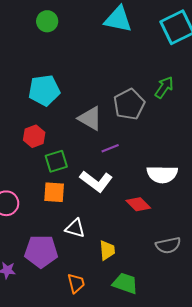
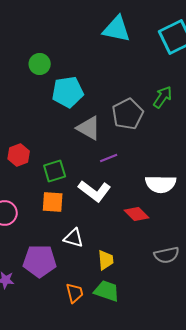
green circle: (47, 21) -> (40, 64), moved
cyan pentagon: (44, 90) -> (68, 92), moved
red hexagon: (34, 136) -> (19, 155), moved
green trapezoid: (125, 283) -> (107, 291), moved

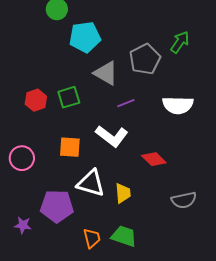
green square: (55, 171) -> (69, 97), moved
white semicircle: (161, 184) -> (178, 105), moved
white triangle: (74, 238) -> (91, 183), size x1.4
yellow trapezoid: (106, 260) -> (123, 193), moved

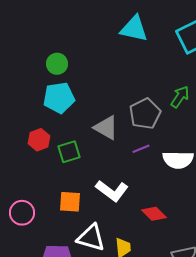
cyan pentagon: (85, 37) -> (59, 98), moved
red hexagon: (36, 100) -> (39, 140), moved
purple line: (126, 103) -> (141, 149), moved

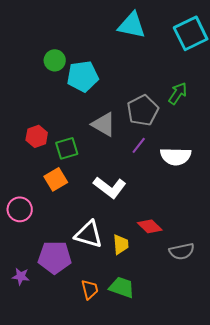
cyan pentagon: (59, 98) -> (83, 76), moved
purple line: (141, 149) -> (139, 145), turned -30
orange square: (70, 202) -> (56, 179), moved, turned -35
red diamond: (154, 214) -> (150, 226), moved

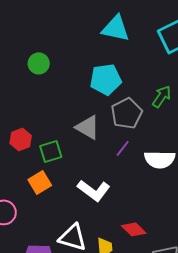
cyan pentagon: (83, 76) -> (106, 79), moved

